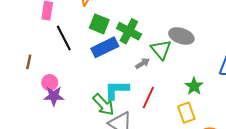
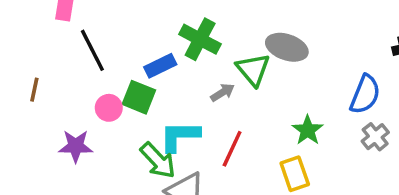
green square: (99, 24) -> (139, 97), moved
blue rectangle: (105, 47) -> (160, 66), size x0.7
pink circle: (50, 83) -> (109, 108), moved

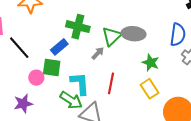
gray ellipse: (287, 47) -> (134, 34), moved
green triangle: (253, 70) -> (112, 36), turned 40
cyan L-shape: (180, 136) -> (80, 84), turned 100

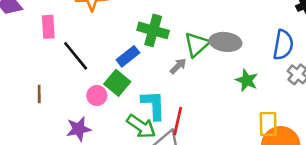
green square: (52, 67) -> (117, 83), turned 30
red line: (111, 83) -> (178, 121), moved
yellow rectangle: (149, 89) -> (268, 124), moved, turned 30

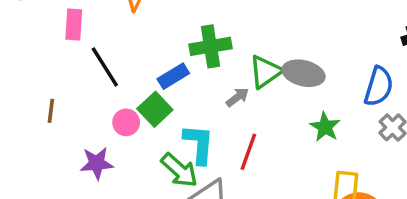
green cross: (153, 30) -> (210, 46), turned -32
red line: (178, 121) -> (248, 152), moved

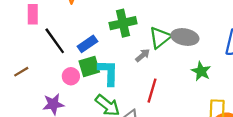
blue rectangle: (173, 76) -> (87, 44), moved
green square: (155, 109) -> (89, 66), turned 30
brown line: (51, 111) -> (21, 72), turned 56
cyan L-shape: (199, 144) -> (108, 73), moved

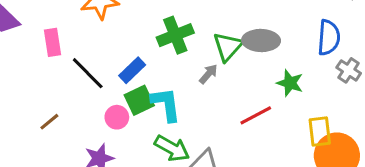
red line: (152, 91) -> (256, 115), moved, turned 55

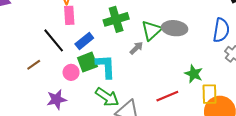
pink rectangle: (53, 42) -> (69, 15), moved
green star: (290, 83) -> (194, 74), moved
red line: (256, 115) -> (167, 96), moved
brown line: (49, 122) -> (34, 65), moved

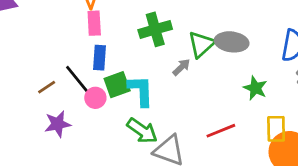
black line: (54, 40) -> (78, 80), moved
blue rectangle: (84, 41) -> (100, 58), moved, turned -48
green star: (194, 74) -> (255, 88), moved
purple star: (57, 99) -> (58, 124), moved

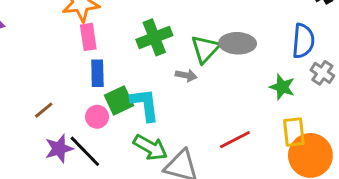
gray arrow: (181, 67) -> (186, 75), turned 60
black line: (78, 80) -> (85, 151), moved
green star: (255, 88) -> (282, 87), moved

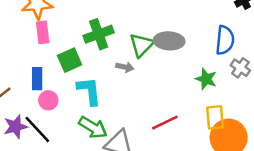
blue rectangle: (97, 73) -> (37, 79), moved
green square: (119, 100) -> (70, 60), moved

